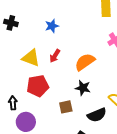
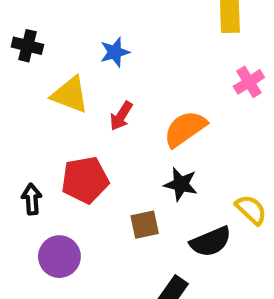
yellow triangle: (31, 58) -> (70, 95), moved
black arrow: (13, 103) -> (32, 199), moved

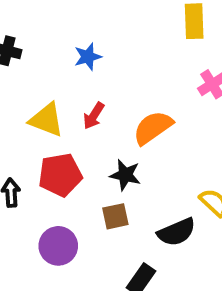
yellow triangle: (70, 95) -> (46, 120), moved
black star: (181, 184) -> (125, 175), moved
purple circle: (59, 257) -> (58, 246), moved

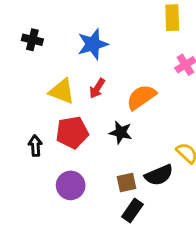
blue star: (88, 57) -> (93, 44), size x1.5
brown square: (115, 216) -> (127, 182), moved

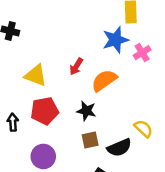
blue star: (93, 44) -> (116, 40), moved
red arrow: (97, 88) -> (76, 66), moved
brown square: (127, 182) -> (90, 140), moved

